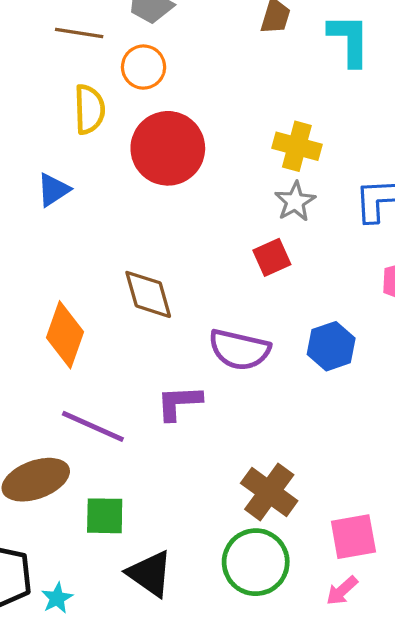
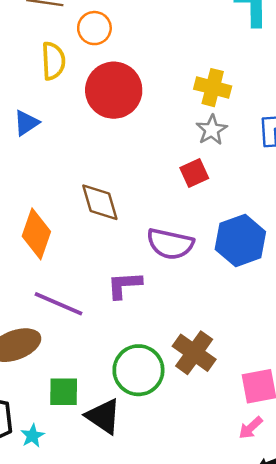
blue hexagon: (331, 346) -> (240, 241), size x1.4
green square: (105, 516) -> (64, 392), moved
green circle: (256, 562) -> (138, 370), moved

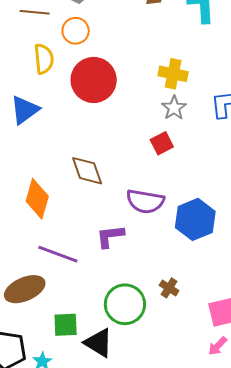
blue triangle: (26, 123) -> (25, 110), size x1.4
blue hexagon: (240, 241) -> (195, 219), moved
brown cross: (194, 353) -> (169, 288), size x0.6

